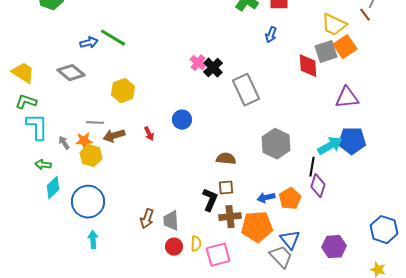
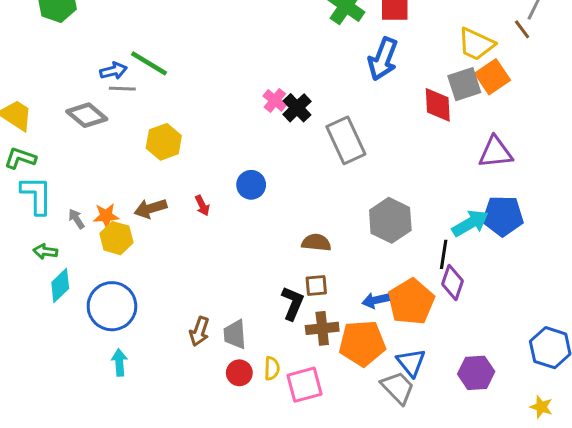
blue arrow: (271, 35) -> (383, 59), size x1.8
gray line: (95, 123) -> (122, 89), moved
orange pentagon: (290, 199) -> (411, 302), size x1.4

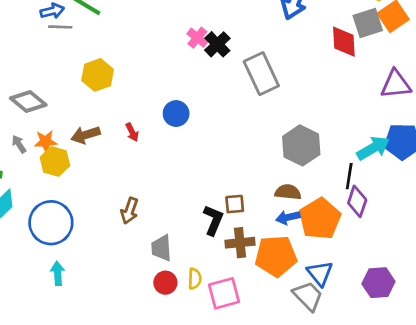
gray diamond: (87, 115) -> (28, 102), moved
brown semicircle: (316, 243) -> (288, 192), moved
brown arrow: (199, 331) -> (129, 211), moved

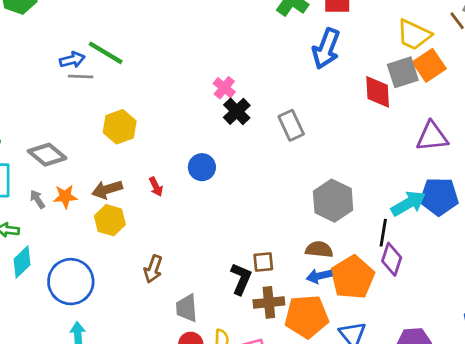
black cross: (217, 44) -> (237, 111), moved
gray rectangle: (261, 74) -> (291, 125), size x0.7
yellow hexagon: (55, 161) -> (110, 220), moved

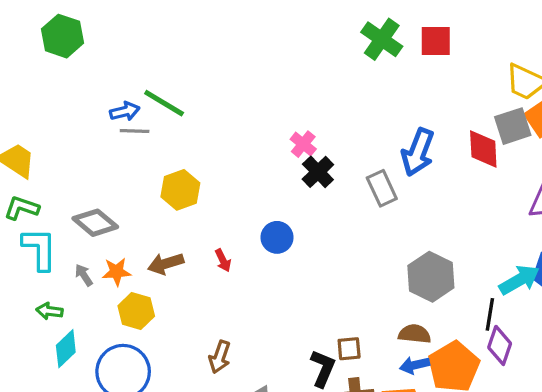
blue arrow: (326, 49) -> (418, 152), moved
yellow hexagon: (110, 220) -> (136, 311), moved

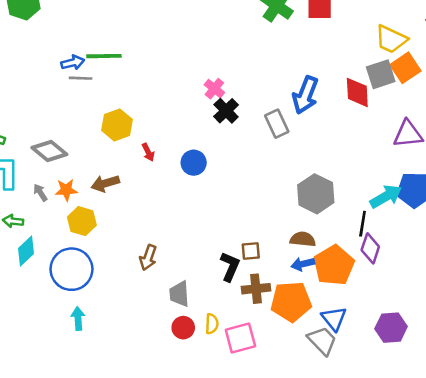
green line: (164, 103) -> (104, 56), turned -32
red arrow: (223, 260) -> (148, 152), moved

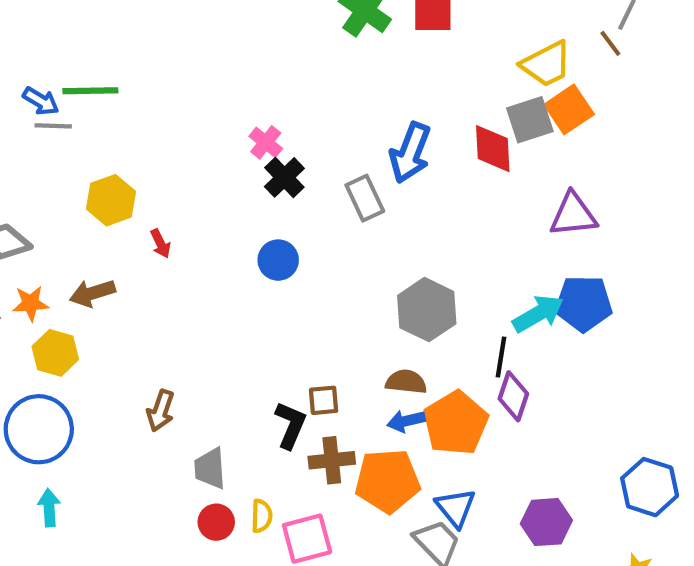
yellow trapezoid: (391, 39) -> (546, 64), turned -52
blue arrow: (73, 63) -> (41, 101), turned 45
blue circle: (194, 163) -> (278, 260), moved

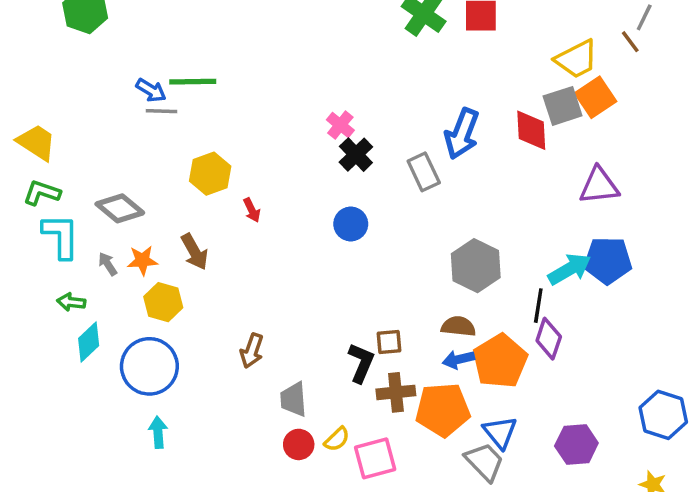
brown arrow: (92, 293) -> (195, 252), turned -102
yellow semicircle: (262, 516) -> (337, 439), turned 44

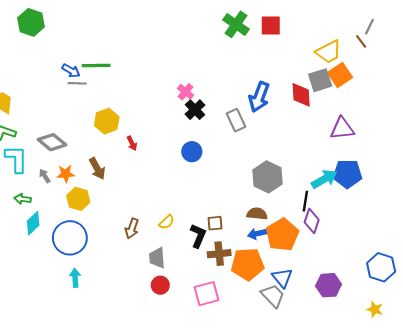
yellow semicircle: (337, 439) -> (167, 222), moved

